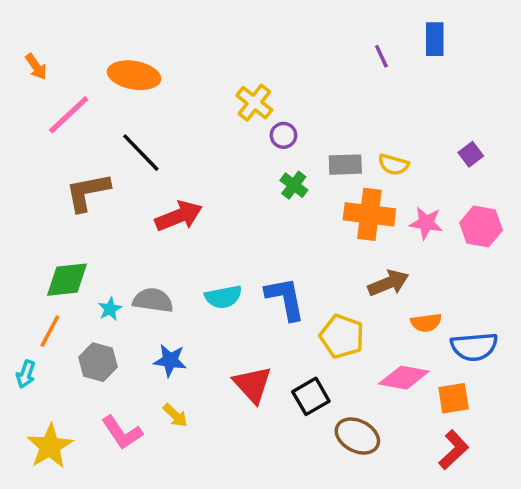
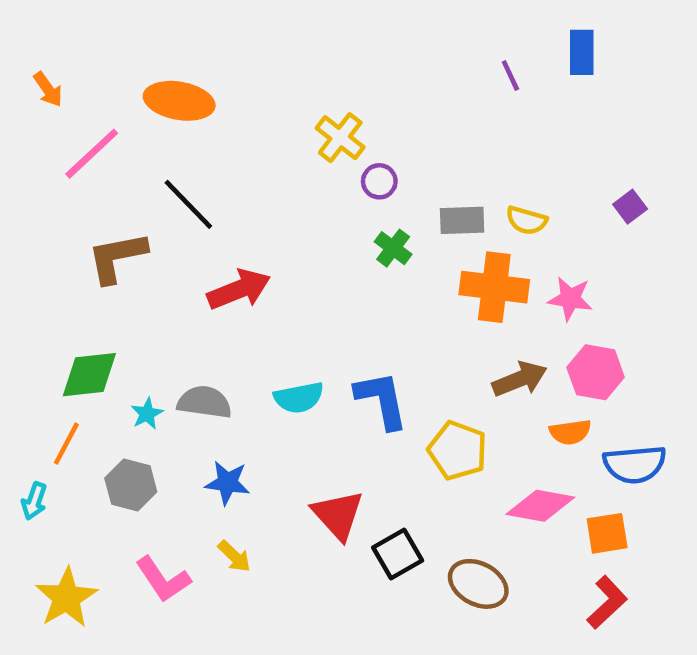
pink hexagon: (481, 226) -> (596, 372), moved
black square: (311, 396) -> (398, 554), moved

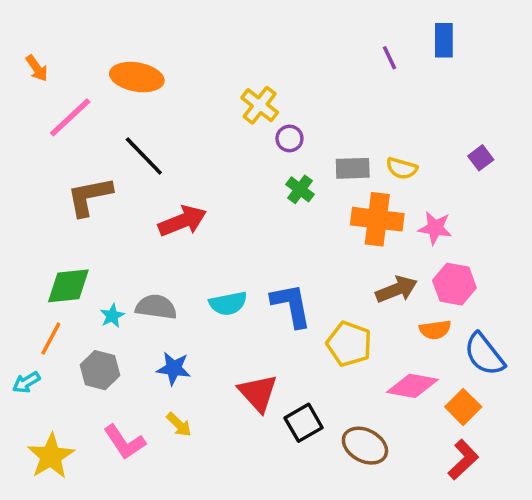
blue semicircle: (635, 464) -> (484, 354), turned 57
cyan arrow: (34, 501) -> (26, 382), turned 40
orange square: (607, 533) -> (463, 407), turned -36

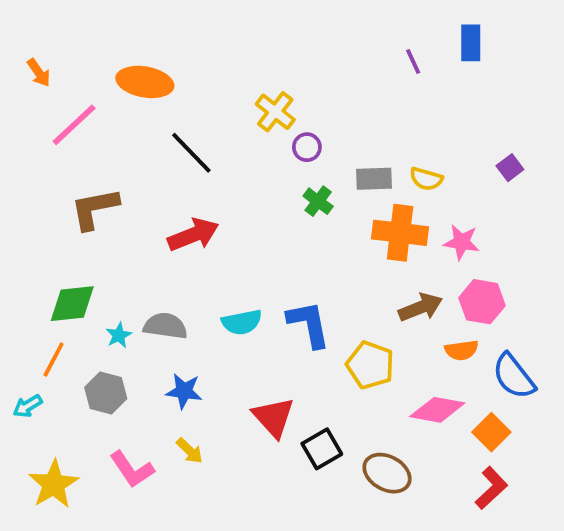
black line: (144, 156) -> (191, 153), moved

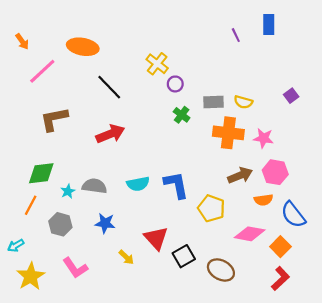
cyan arrow: (28, 406) -> (16, 246), moved
yellow arrow: (190, 451) -> (126, 257), moved

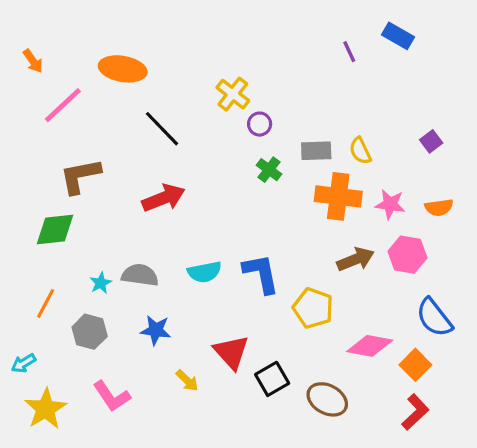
blue rectangle: (269, 24) -> (398, 36), turned -60
yellow semicircle: (243, 102) -> (360, 151), turned 48
green diamond: (41, 173) -> (55, 229), moved
orange semicircle: (263, 200) -> (439, 207), moved

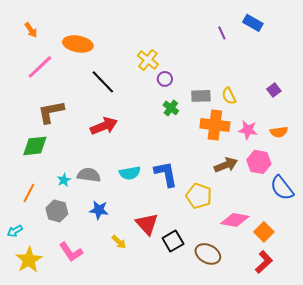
orange arrow: (33, 61) -> (31, 30), moved
blue semicircle: (434, 318) -> (282, 188), moved

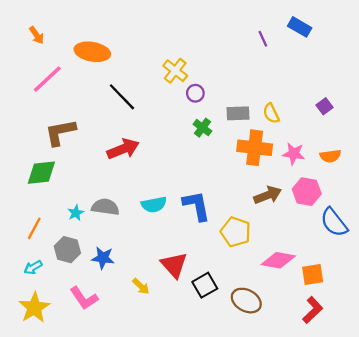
blue star: (99, 210) -> (103, 258), moved
cyan arrow: (15, 231) -> (33, 267), moved
orange square: (264, 232) -> (313, 274), turned 36

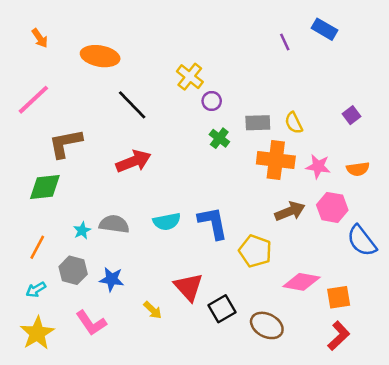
pink line: (47, 79) -> (33, 100), moved

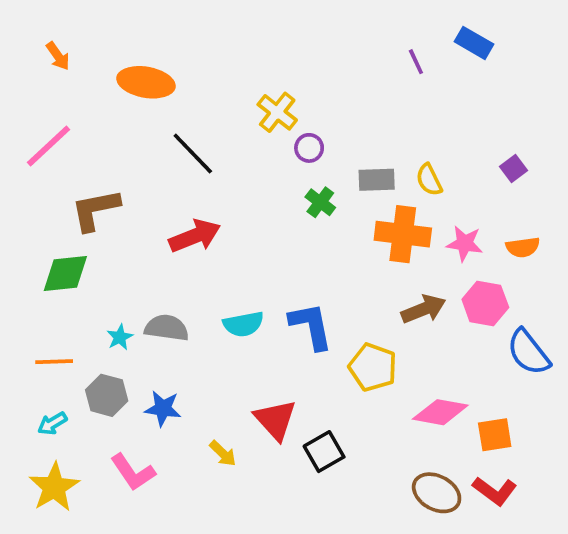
orange line: (37, 247) -> (54, 362), turned 60
brown ellipse: (267, 325) -> (437, 493), moved
red L-shape: (339, 336) -> (495, 491), turned 80

